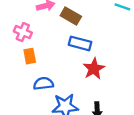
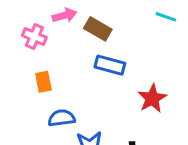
pink cross: (23, 32) -> (34, 36), moved
red star: (94, 69) -> (152, 98), moved

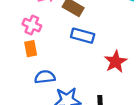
pink cross: (34, 36) -> (32, 25), moved

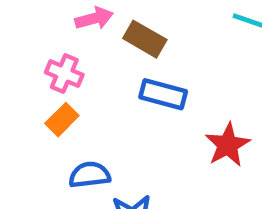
orange rectangle: (31, 49) -> (62, 120), turned 56

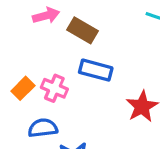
pink cross: (64, 74) -> (54, 88), moved

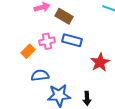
pink cross: (54, 88) -> (47, 41), moved, turned -35

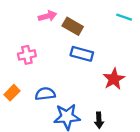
pink cross: (47, 41) -> (27, 55), moved
orange rectangle: (28, 51) -> (12, 93), moved

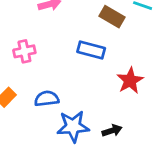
brown rectangle: (73, 26) -> (112, 17), moved
black arrow: (99, 120) -> (112, 131), turned -105

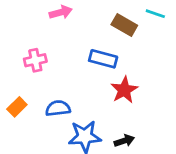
red star: (130, 81) -> (124, 90), moved

